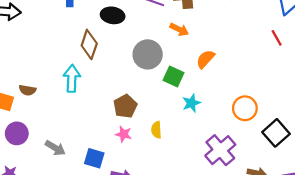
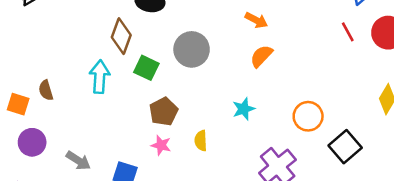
orange arrow: (179, 29) -> (256, 20), moved
green square: (174, 76) -> (146, 68), moved
brown semicircle: (27, 90) -> (46, 90), turned 63

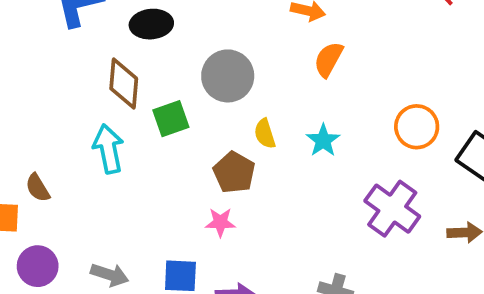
green square: (146, 68) -> (171, 119), turned -30
brown pentagon: (164, 112) -> (234, 172), moved
yellow semicircle: (201, 141) -> (265, 134), moved

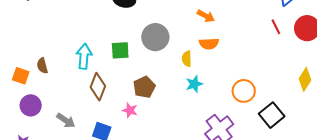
orange semicircle: (328, 59) -> (209, 44), turned -138
brown diamond: (124, 84) -> (98, 87), moved
yellow semicircle: (265, 134) -> (187, 59), moved

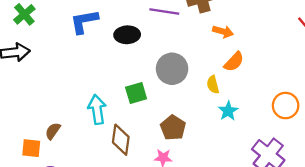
orange semicircle: (209, 44) -> (234, 62), turned -30
brown semicircle: (42, 66) -> (53, 131), turned 63

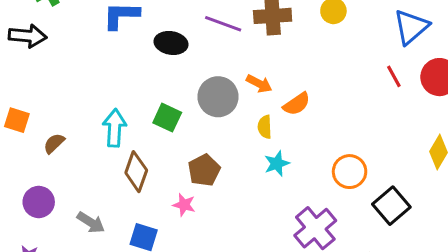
orange arrow: (223, 32) -> (259, 84), moved
green square: (136, 93) -> (167, 118), turned 30
orange square: (31, 148) -> (17, 120), moved

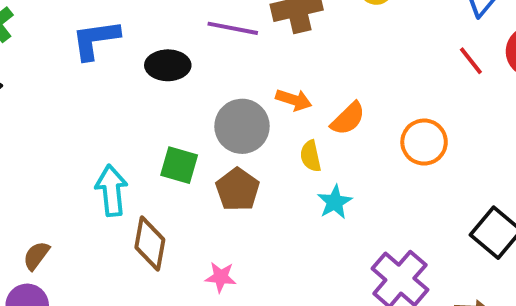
brown semicircle: (54, 143) -> (36, 256), moved
brown pentagon: (204, 170) -> (238, 190), moved
orange circle: (350, 172) -> (424, 142), moved

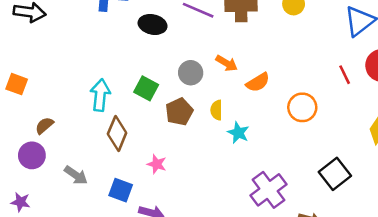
red line: (471, 61) -> (345, 75), moved
gray circle: (242, 126) -> (191, 73), size x0.7
yellow semicircle: (311, 156) -> (216, 110), moved
cyan star: (335, 202) -> (238, 133), turned -30

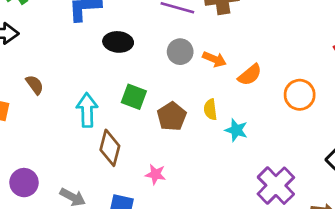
black ellipse: (153, 24) -> (118, 42), moved
gray circle: (191, 73) -> (180, 52), moved
brown semicircle: (44, 126) -> (35, 85), moved, turned 102

